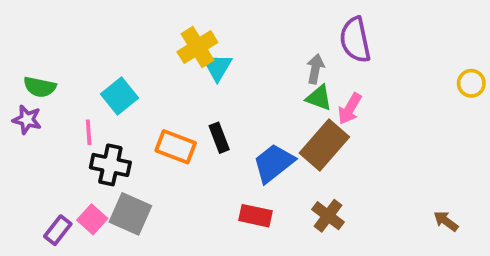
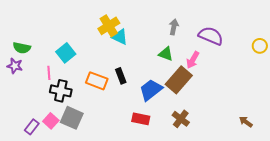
purple semicircle: (355, 40) -> (211, 36), moved, turned 125
cyan triangle: (217, 67) -> (120, 37), turned -36
gray arrow: (315, 69) -> (174, 27), moved
green triangle: (319, 98) -> (166, 54), moved

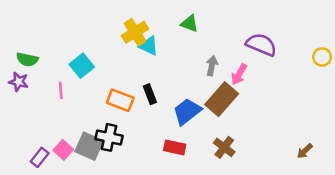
gray arrow: (174, 27) -> (212, 66), moved
green triangle: (166, 54) -> (190, 24), moved
black cross: (61, 91) -> (109, 137), moved
brown arrow: (246, 122) -> (305, 151), turned -80

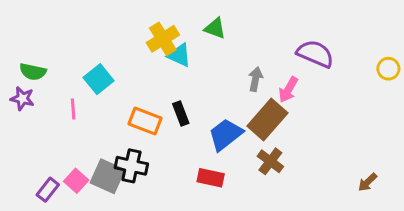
green triangle: (190, 24) -> (215, 28), moved
brown cross: (224, 147) -> (270, 161), moved

